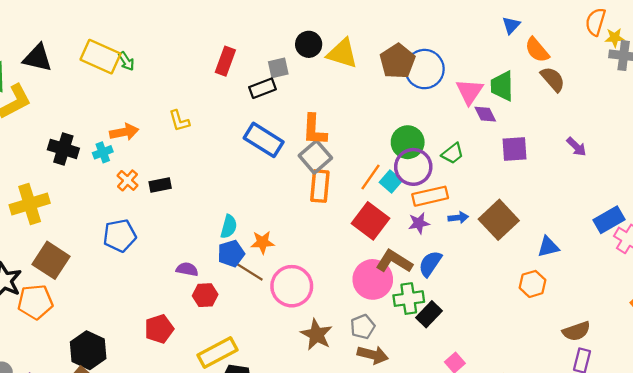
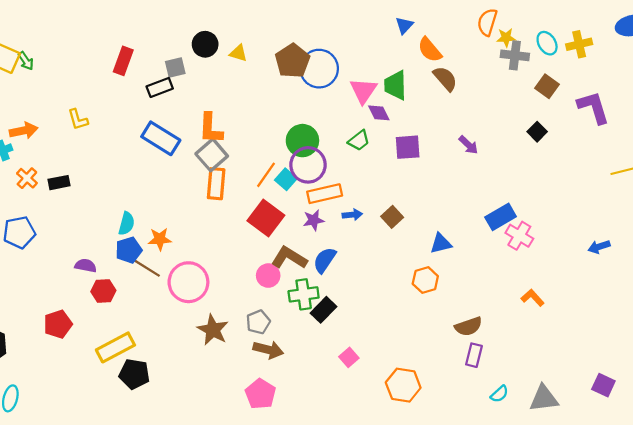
yellow triangle: (342, 53) -> (238, 53), size x0.6
green trapezoid: (453, 153) -> (359, 141), moved
brown square: (499, 220) -> (392, 217), size x0.6
pink circle: (373, 279) -> (268, 276), size x0.6

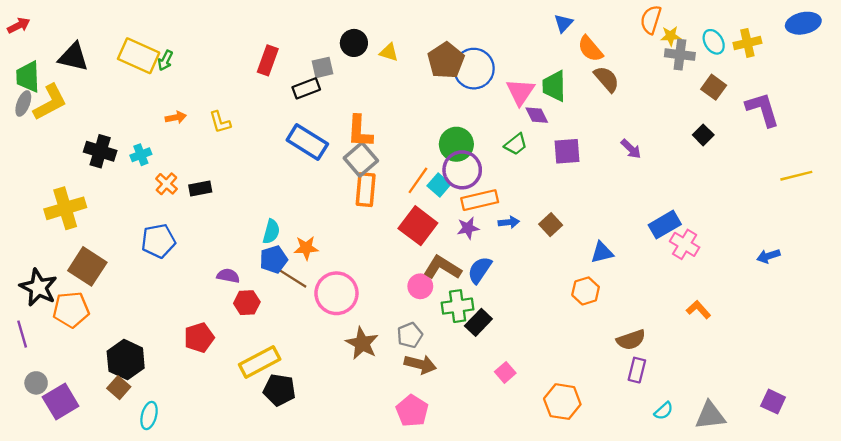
green arrow: (26, 61) -> (165, 60), turned 60
orange arrow: (24, 131) -> (176, 117), moved, size x0.7

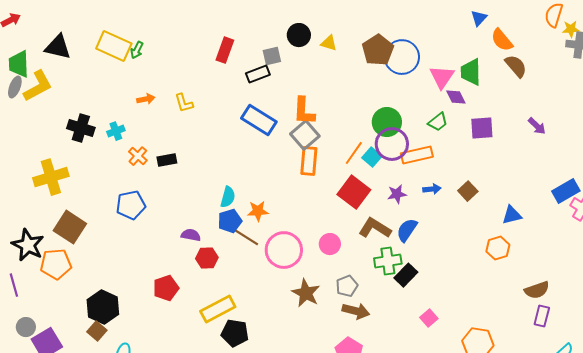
orange rectangle: (480, 200) -> (417, 155), moved
pink circle: (420, 286) -> (330, 244), moved

